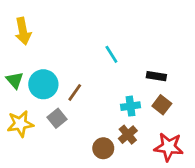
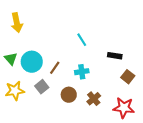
brown square: (162, 105) -> (128, 77), moved
cyan cross: (131, 106) -> (82, 72), moved
brown circle: (103, 148) -> (69, 95), moved

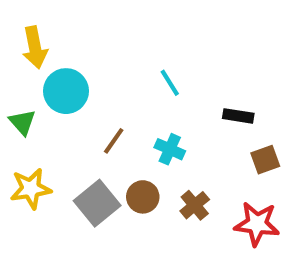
cyan circle: (32, 62) -> (66, 91), moved
cyan cross: (82, 72) -> (170, 149), turned 32
brown square: (128, 77) -> (265, 160), turned 32
gray square: (42, 87) -> (97, 203), moved, size x1.5

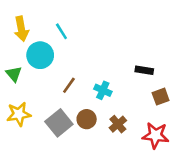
cyan line: (170, 83) -> (61, 31), moved

